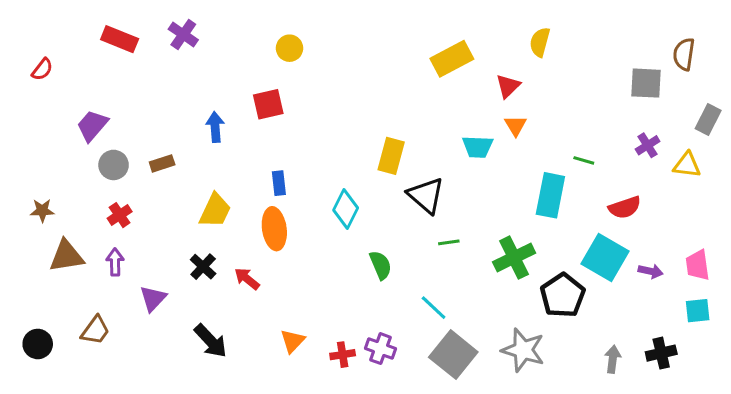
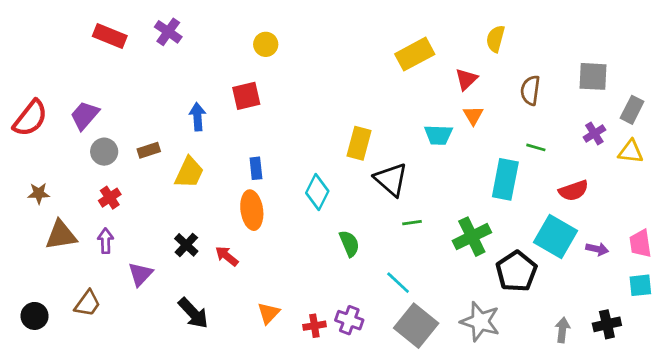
brown semicircle: (684, 54) -> (530, 90), moved
red semicircle: (42, 69) -> (30, 118), moved, size x1.8
gray rectangle: (708, 119) -> (632, 110), moved
yellow trapezoid: (215, 210) -> (189, 172), moved

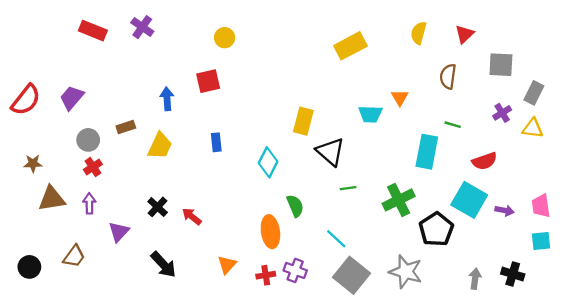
red triangle: (466, 79) -> (464, 34), moved
gray circle: (104, 152) -> (88, 140), moved
orange ellipse: (252, 210) -> (270, 232), moved
black cross: (607, 324) -> (513, 274), turned 30

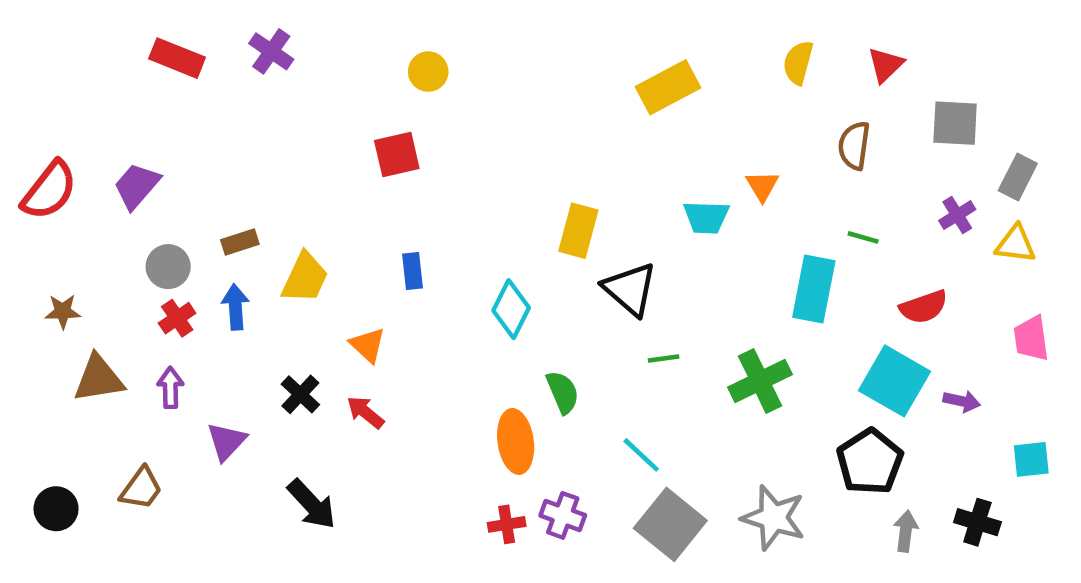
blue arrow: (167, 99) -> (235, 307), moved
pink trapezoid: (541, 206) -> (1031, 338), moved
black pentagon: (436, 229) -> (870, 462), moved
orange triangle: (227, 265) -> (368, 345), moved, turned -30

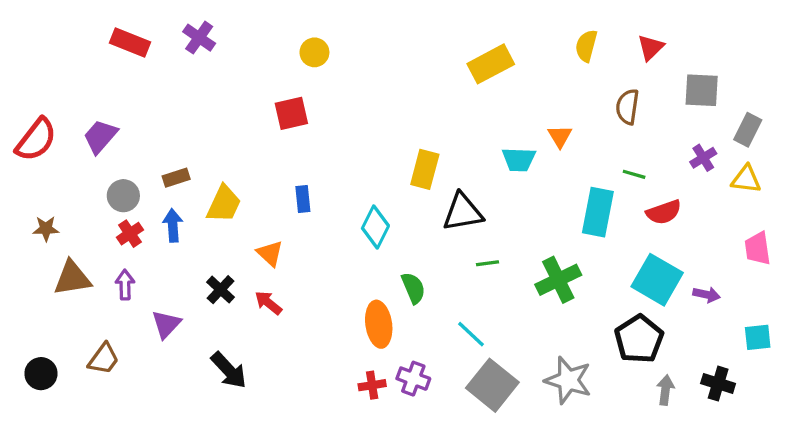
black triangle: (630, 289) -> (463, 212), turned -51
red semicircle: (924, 307) -> (664, 212), moved

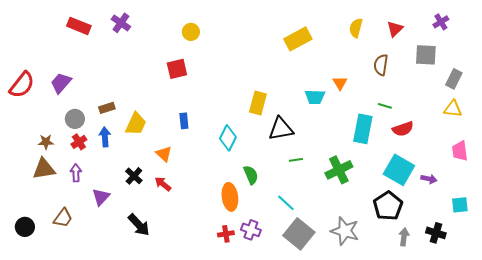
purple cross: (703, 158) -> (441, 22), moved
brown star: (46, 229) -> (46, 142), moved

